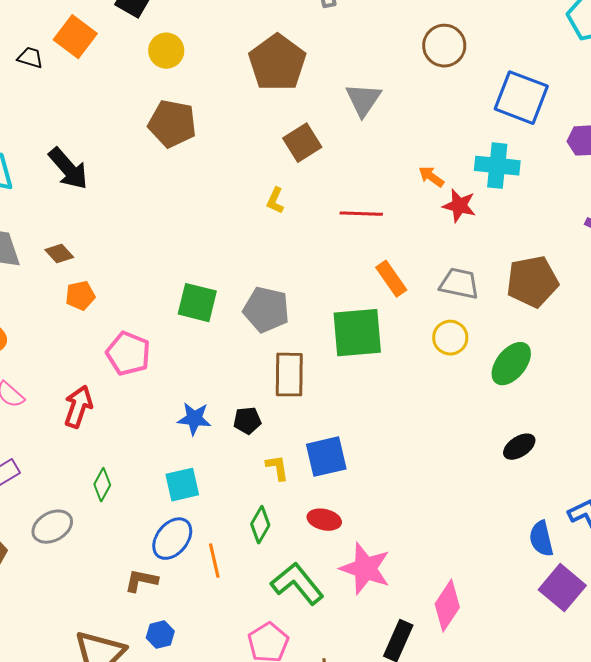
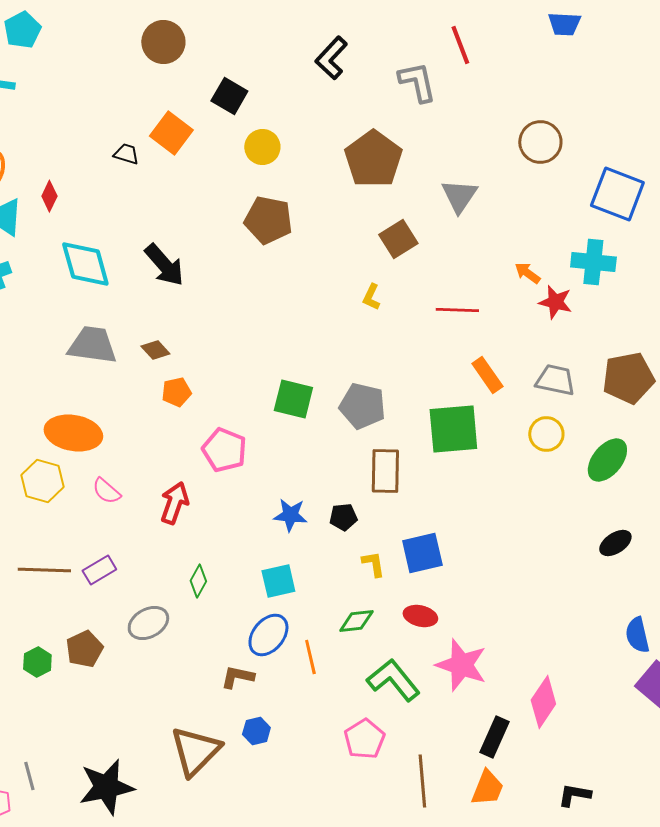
green diamond: (260, 525) -> (356, 621), turned 54

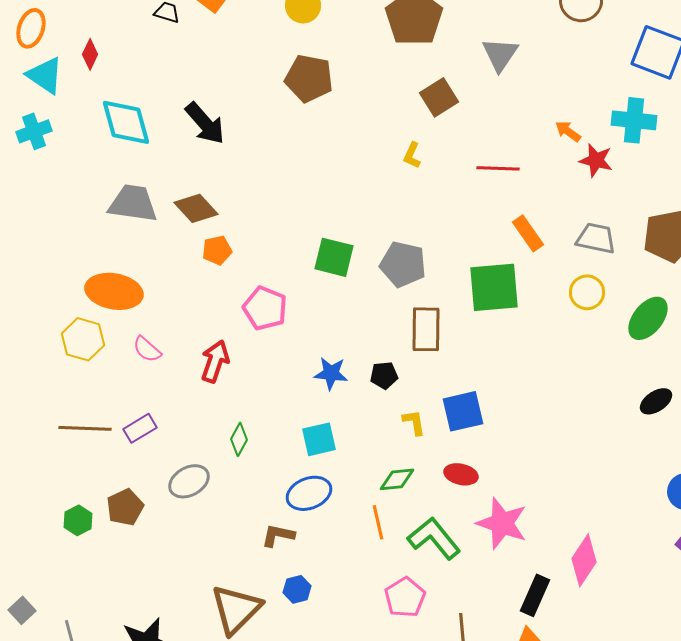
brown diamond: (155, 350) -> (196, 208), size x1.5
blue ellipse: (268, 635) -> (309, 493), turned 30
orange line: (310, 657) -> (378, 522), moved

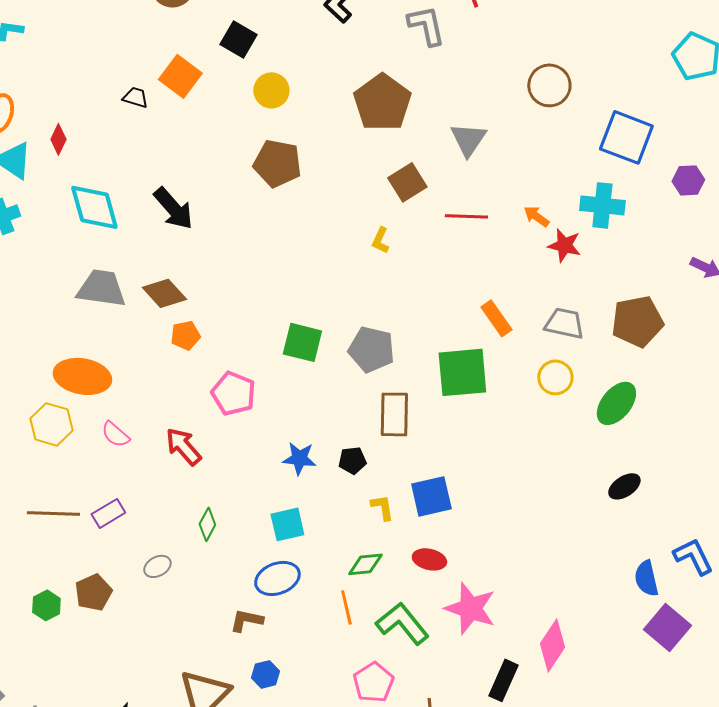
red line: (498, 168) -> (466, 216), moved
red arrow: (215, 361) -> (183, 446), turned -60
gray ellipse: (189, 481) -> (157, 566), size x0.7

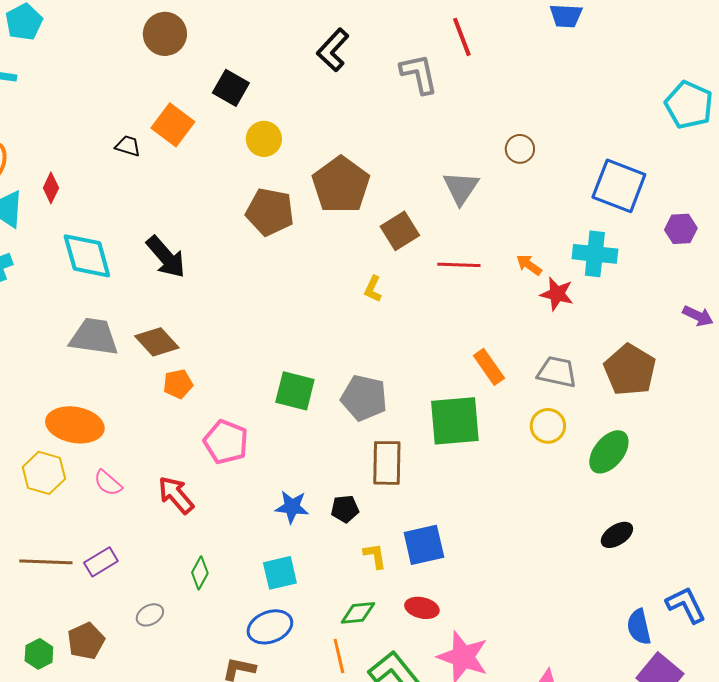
brown circle: (549, 85) -> (520, 149), moved, size x0.7
brown pentagon: (382, 102) -> (341, 185), moved
brown pentagon: (637, 321) -> (630, 370), turned -30

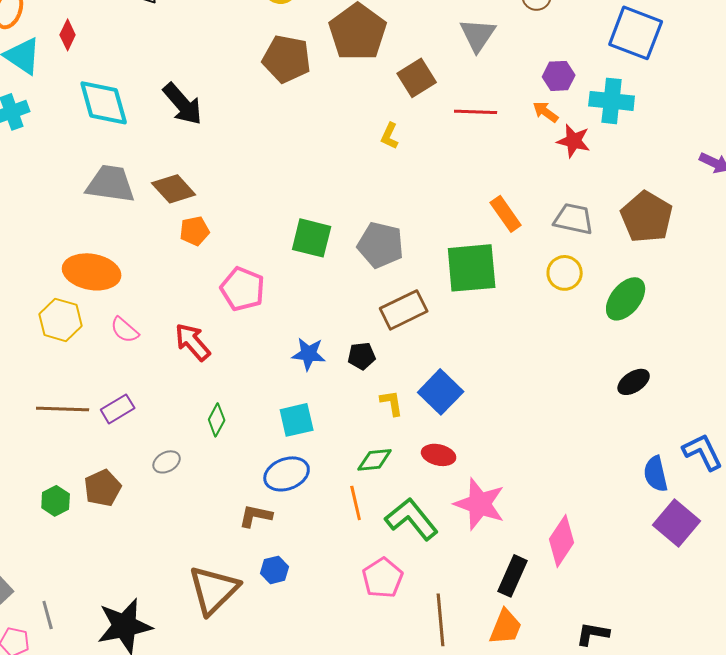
purple hexagon: (681, 229) -> (559, 76), moved
brown rectangle: (387, 463) -> (404, 310), turned 63
blue square: (424, 545) -> (441, 392), turned -33

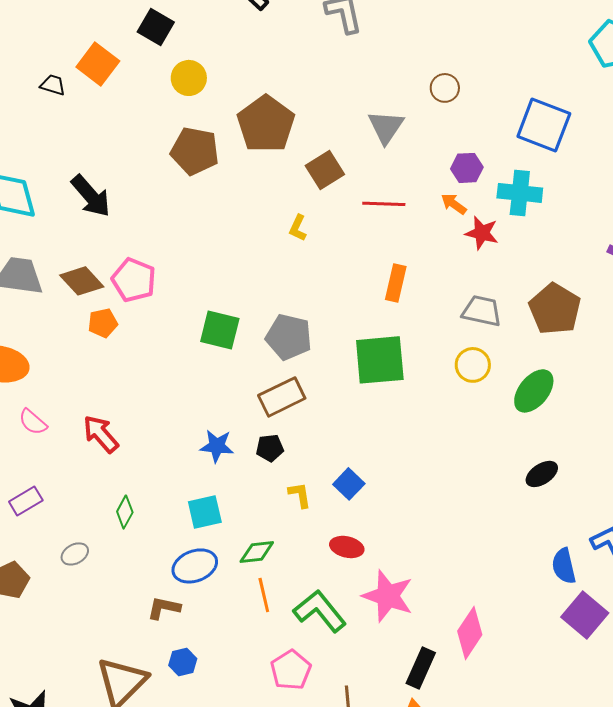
orange rectangle: (506, 214) -> (396, 283), moved, turned 48
pink pentagon: (243, 289) -> (134, 280), moved
brown rectangle: (404, 310) -> (282, 397), moved
blue square: (441, 392) -> (349, 484), size x0.7
green diamond: (375, 460) -> (257, 552), moved

